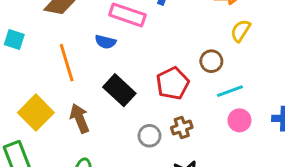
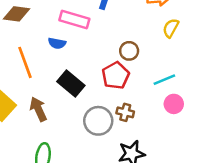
brown circle: (211, 61) -> (129, 51), moved
brown cross: (182, 127) -> (125, 112), turned 36
gray circle: (150, 136) -> (98, 121), size x1.5

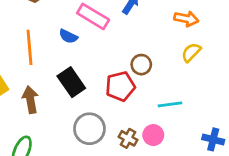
pink circle: (174, 104) -> (153, 135), moved
brown cross: (125, 112) -> (128, 138), moved

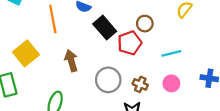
black rectangle: (71, 82) -> (105, 28), moved
brown arrow: (30, 100) -> (71, 61), moved
pink circle: (153, 135) -> (171, 83), moved

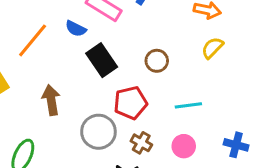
orange line: (53, 19) -> (33, 40), turned 44
red pentagon: (130, 43) -> (130, 103), moved

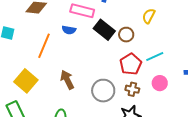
yellow semicircle: (212, 48) -> (149, 16), moved
black rectangle: (102, 60) -> (104, 30), moved
red pentagon: (130, 103) -> (131, 64), moved

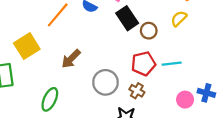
brown arrow: (67, 80) -> (71, 59), turned -126
pink circle: (160, 83) -> (185, 100), moved

